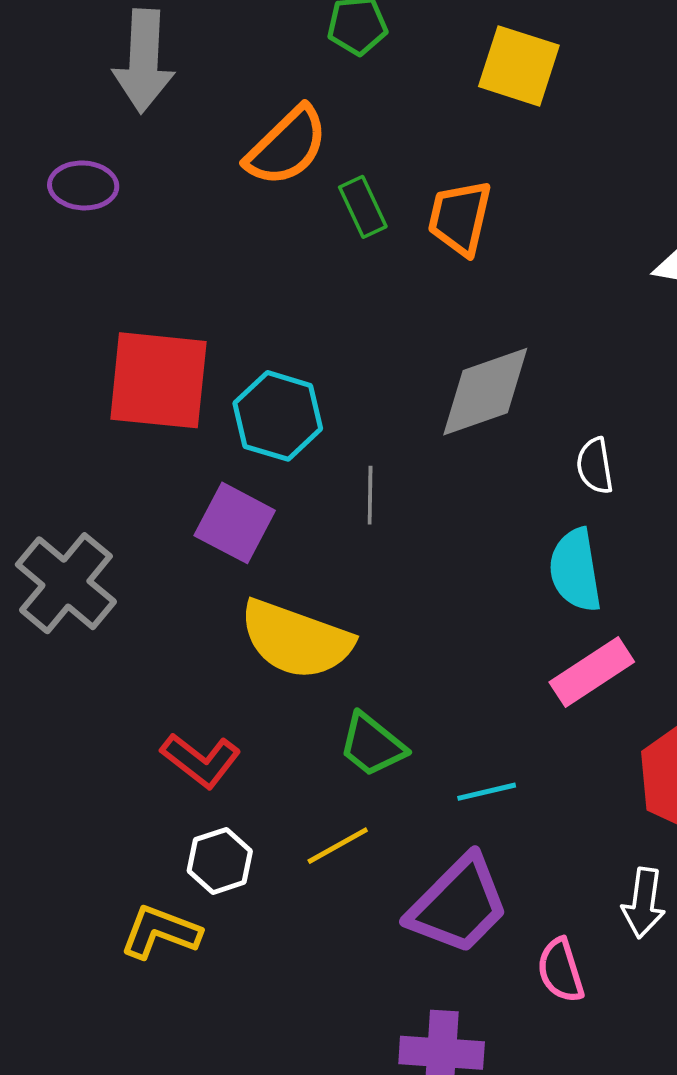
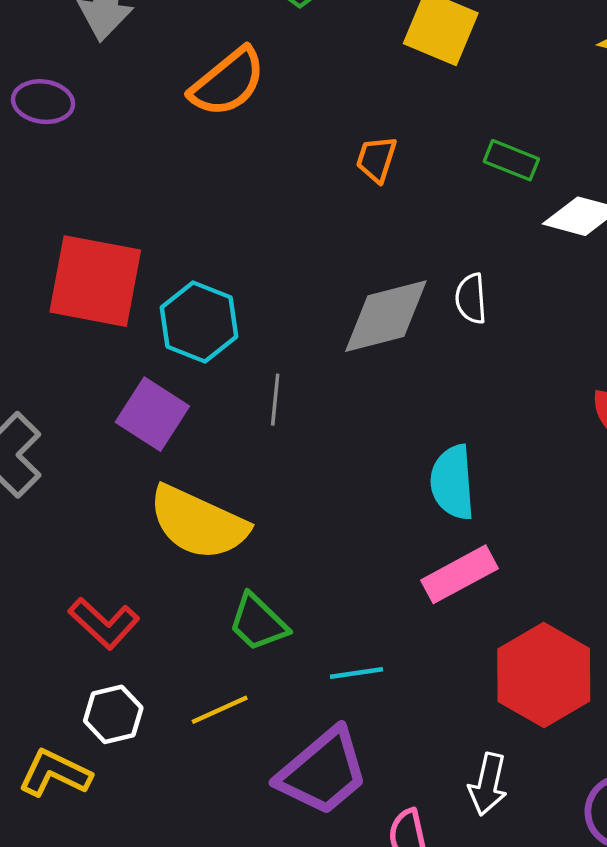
green rectangle: (363, 207) -> (511, 160), moved, turned -48
orange trapezoid: (460, 218) -> (376, 159), size x0.7
white semicircle: (595, 466) -> (471, 299), moved

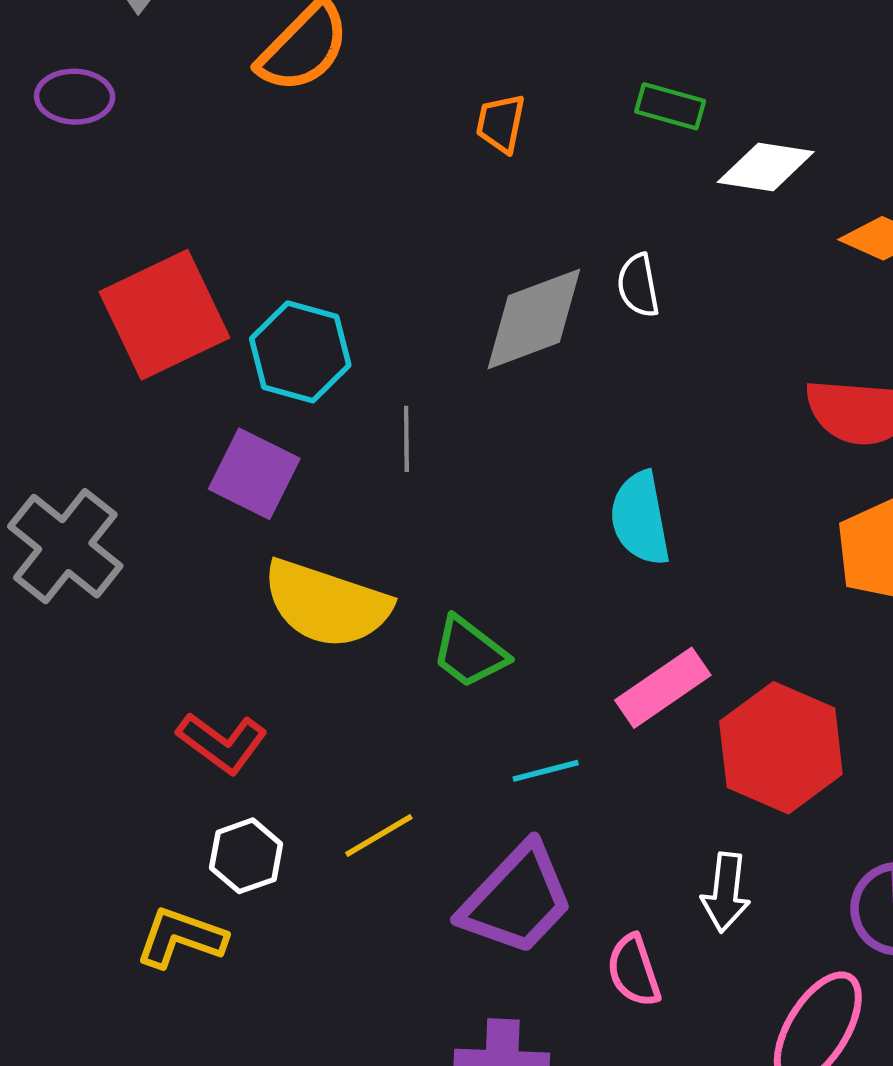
red square: (95, 281) -> (165, 315), turned -30
pink rectangle: (459, 574) -> (663, 688), moved
green trapezoid: (258, 623) -> (470, 652), moved

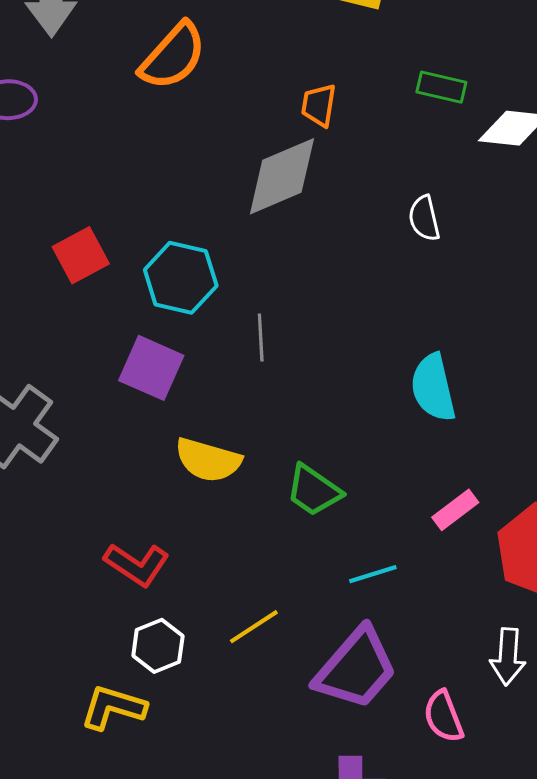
red square: (165, 315) -> (81, 255), size x0.6
gray diamond: (534, 319) -> (282, 176), moved
yellow semicircle: (327, 604) -> (208, 460), size x0.7
pink rectangle: (663, 688) -> (455, 510), size x0.7

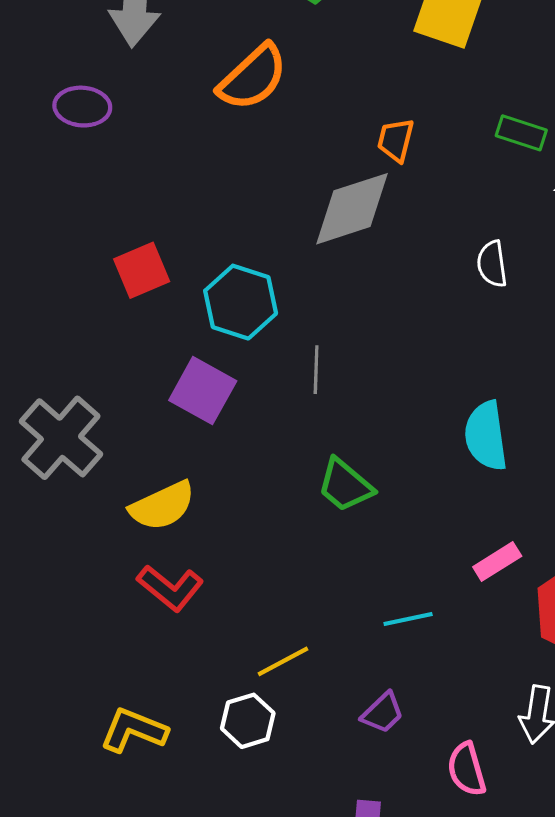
yellow semicircle: (208, 460) -> (162, 506), moved, turned -46
green trapezoid: (314, 490) -> (345, 485), moved
white hexagon: (158, 646) -> (248, 721), moved
purple trapezoid: (356, 668) -> (383, 713), size x0.5

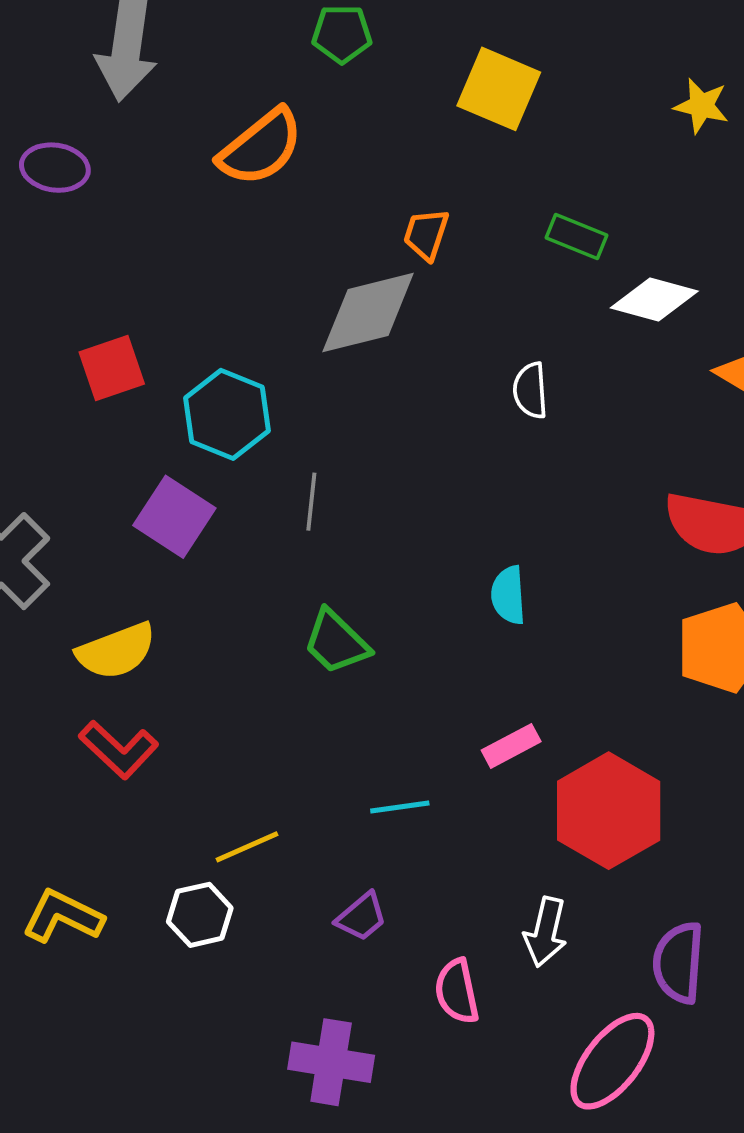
cyan semicircle: (486, 436) -> (508, 595), size x0.7

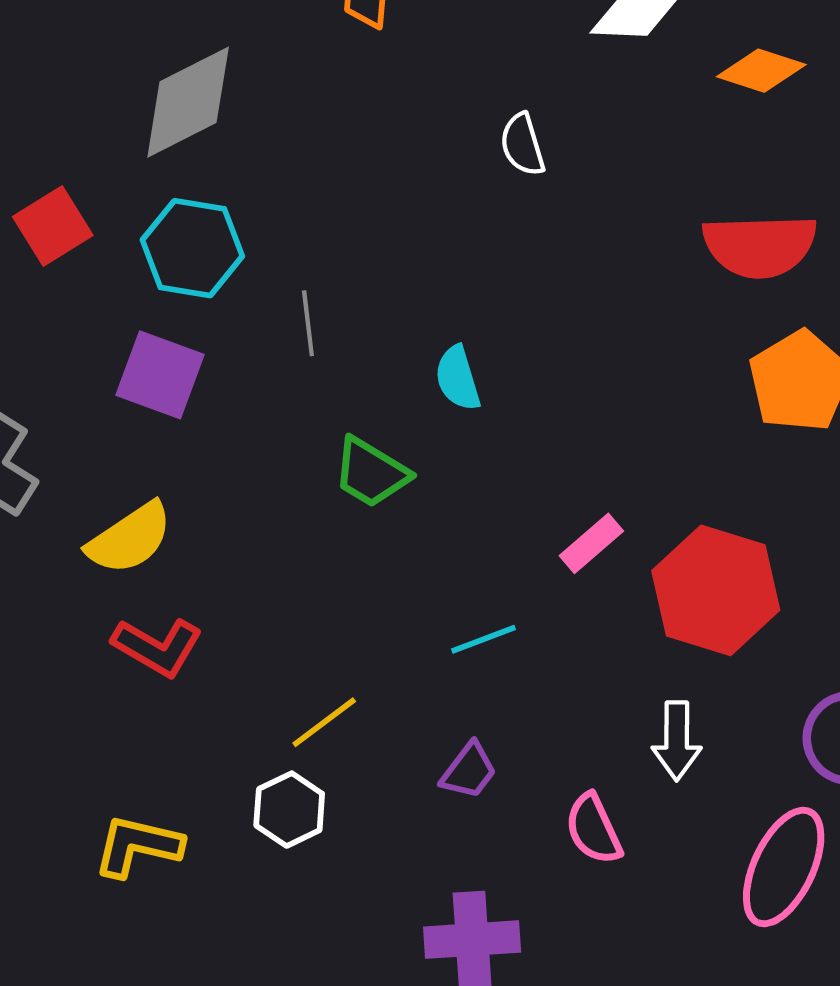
gray diamond: (368, 312) -> (188, 102), moved
cyan semicircle: (508, 595) -> (458, 378), moved

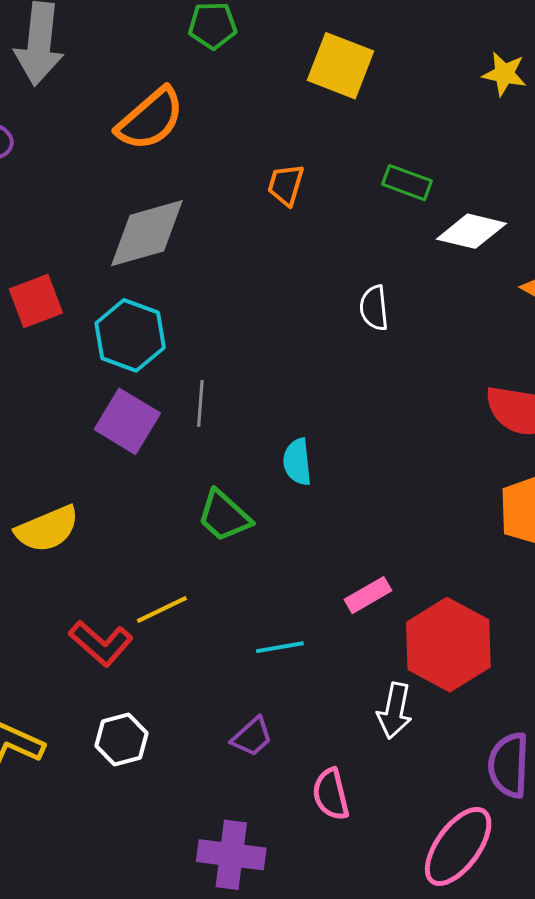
purple square: (160, 375) -> (127, 421), moved
red L-shape: (157, 647) -> (101, 643), moved
yellow line: (324, 722) -> (162, 610), moved
white arrow: (677, 741) -> (395, 711), moved

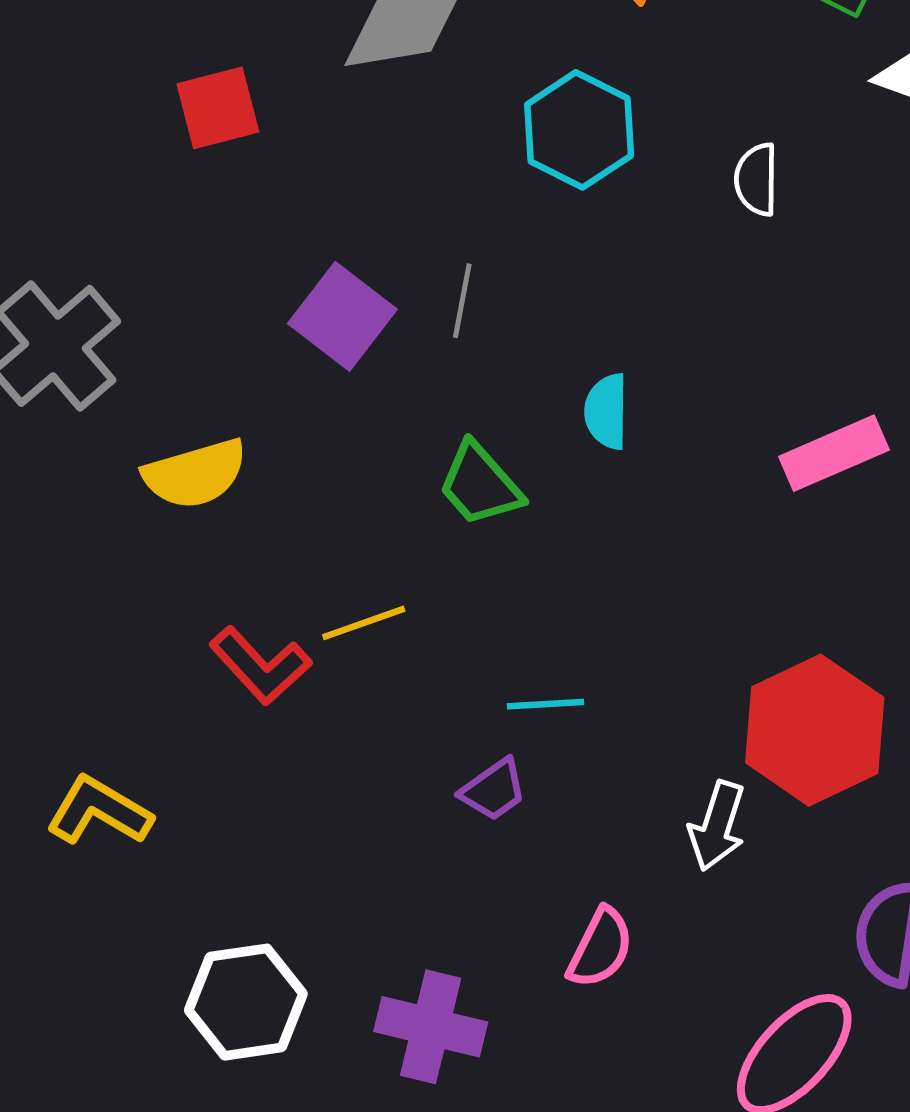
cyan hexagon: (130, 335) -> (579, 130), moved
pink rectangle: (368, 595) -> (834, 453), moved, size x1.4
purple trapezoid: (252, 737) -> (494, 790), moved
white hexagon: (122, 739) -> (246, 1002), moved, size x1.4
pink semicircle: (331, 794) -> (600, 948), turned -146

